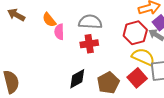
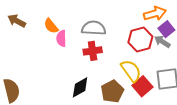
yellow semicircle: (143, 57) -> (131, 71), moved, turned 30

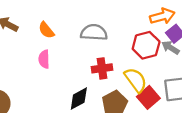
pink semicircle: (61, 38) -> (44, 59), moved
red cross: (93, 51) -> (102, 68), moved

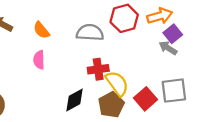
red hexagon: (146, 45) -> (124, 18), moved
yellow semicircle: (136, 80) -> (117, 83), moved

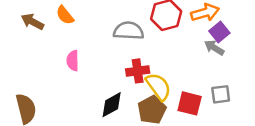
orange semicircle: (41, 30) -> (65, 15), moved
gray square: (174, 91) -> (221, 94), size x0.7
red square: (146, 99) -> (190, 103), turned -35

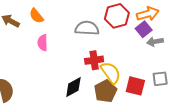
purple square: (219, 32) -> (144, 29), moved
gray arrow: (214, 48) -> (155, 42), turned -42
pink semicircle: (73, 61) -> (43, 43), moved

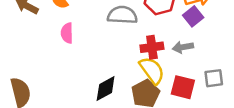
gray arrow: (155, 42) -> (183, 47), moved
red cross: (94, 60) -> (152, 47), moved

